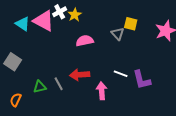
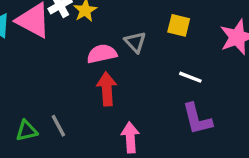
gray triangle: (118, 34) -> (135, 42), moved
white line: (121, 74) -> (190, 77), moved
red arrow: (80, 75) -> (107, 89), moved, turned 90

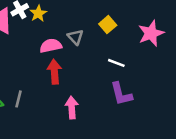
yellow square: (179, 25) -> (108, 25), turned 35
gray line: (58, 126) -> (18, 99), turned 42

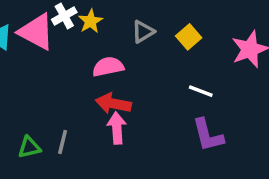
gray triangle: (75, 37) -> (143, 32), moved, turned 42
red arrow: (54, 72) -> (113, 103), turned -75
pink arrow: (72, 108) -> (117, 128), moved

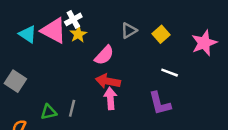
yellow star: (91, 21) -> (78, 34), moved
pink semicircle: (108, 67) -> (104, 55), turned 145
purple L-shape: (208, 135) -> (160, 103), moved

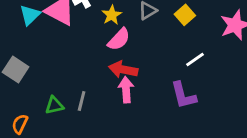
cyan triangle: (28, 34) -> (30, 15), turned 42
yellow star: (78, 34) -> (112, 15), moved
white line: (170, 73) -> (195, 59), turned -56

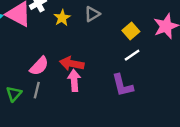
yellow square: (185, 15) -> (131, 31), moved
pink semicircle: (119, 39) -> (39, 66), moved
green triangle: (54, 105) -> (14, 94), turned -35

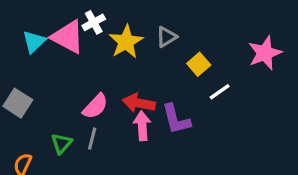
yellow star: (62, 18) -> (126, 42), size x1.5
yellow square: (131, 31) -> (199, 64), moved
purple L-shape: (122, 85) -> (176, 119), moved

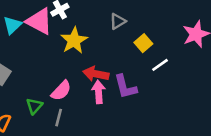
yellow star: (126, 42) -> (74, 41), moved
pink semicircle: (95, 106) -> (61, 91), moved
gray line: (92, 139) -> (59, 118), moved

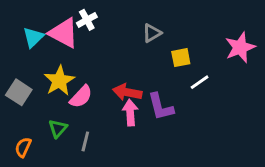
yellow star: (74, 41) -> (59, 81), moved
yellow square: (143, 43) -> (181, 58), turned 30
pink semicircle: (61, 91) -> (81, 97), moved

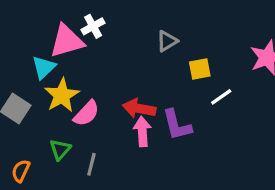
pink triangle: (64, 33) -> (67, 41), turned -44
cyan triangle: (33, 37) -> (44, 67), moved

